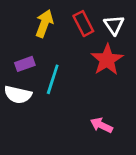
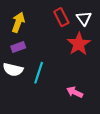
yellow arrow: (44, 24) -> (18, 22), moved
cyan line: (53, 79) -> (39, 73), moved

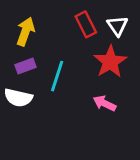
cyan line: (39, 73) -> (57, 76), moved
pink arrow: (75, 92) -> (104, 103), moved

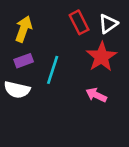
white triangle: (117, 26) -> (108, 24), turned 30

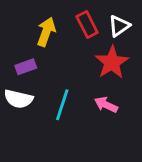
yellow arrow: (24, 29) -> (46, 32), moved
cyan line: (53, 70) -> (62, 105), moved

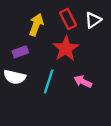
red star: (112, 62) -> (66, 49), moved

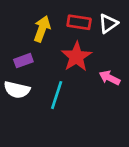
red rectangle: (68, 19) -> (79, 22), turned -54
pink arrow: (83, 81) -> (110, 78), moved

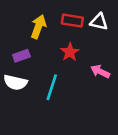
white triangle: (108, 24) -> (99, 22), turned 48
red star: (76, 57) -> (70, 52), size x0.7

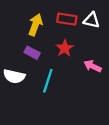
purple rectangle: (21, 56) -> (32, 53), moved, turned 48

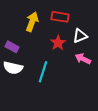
white triangle: (92, 20) -> (80, 36), moved, turned -35
purple rectangle: (32, 53) -> (12, 47), moved

